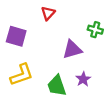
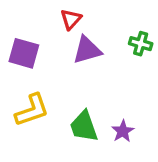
purple triangle: (72, 49) -> (87, 50), moved
purple star: (83, 79) -> (123, 131), moved

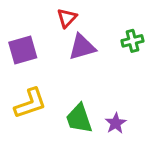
green cross: (141, 44) -> (132, 41), turned -30
purple square: (24, 53) -> (23, 50), turned -32

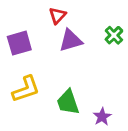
green cross: (132, 41) -> (114, 35), turned -30
purple star: (116, 123) -> (102, 117), moved

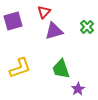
purple square: (19, 43) -> (13, 21), moved
green trapezoid: (68, 102) -> (61, 69), moved

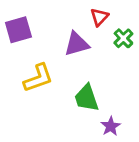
red triangle: (44, 12) -> (99, 17), moved
yellow L-shape: (20, 68) -> (38, 78), moved

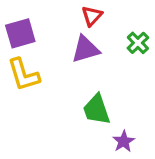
red triangle: (99, 17) -> (92, 16), moved
yellow L-shape: (38, 78) -> (23, 75), moved, turned 92

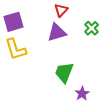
green trapezoid: (97, 110) -> (64, 72), turned 40

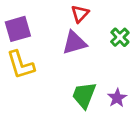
purple star: (82, 94) -> (117, 98), moved

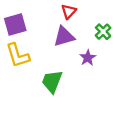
green trapezoid: (84, 95) -> (52, 81), moved
purple star: (117, 98) -> (88, 58), moved

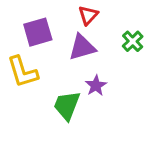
purple square: (15, 25) -> (38, 32), moved
purple star: (88, 58) -> (96, 86), moved

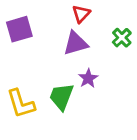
purple square: (38, 32) -> (19, 29), moved
yellow L-shape: (23, 72) -> (21, 104), moved

